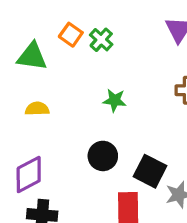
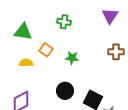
orange square: (71, 35) -> (46, 50), moved
green cross: (101, 40) -> (64, 22), turned -32

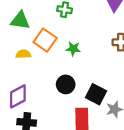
orange square: (46, 50) -> (45, 40), size x1.5

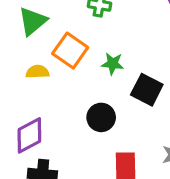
green triangle: (20, 21) -> (33, 21), turned -48
black square: (96, 94) -> (147, 90), moved

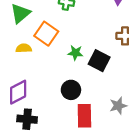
green star: (113, 64) -> (75, 53), moved
black circle: (101, 117) -> (71, 90), moved

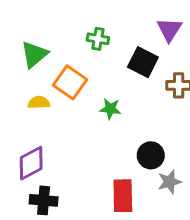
black square: (99, 61) -> (143, 62), moved
black circle: (71, 90) -> (151, 155), moved

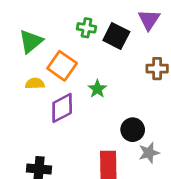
black square: (143, 62) -> (116, 36), moved
green star: (110, 109) -> (97, 89), turned 30
purple diamond: (31, 163) -> (62, 108), moved

